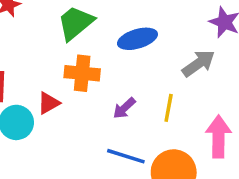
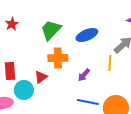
yellow line: (169, 108) -> (110, 63), moved

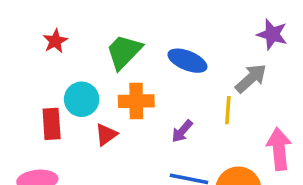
blue ellipse: (87, 35) -> (187, 61), turned 45
cyan circle: (24, 90) -> (82, 99), moved

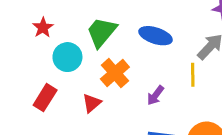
cyan circle: (82, 99) -> (67, 57), moved
orange cross: (136, 101) -> (115, 73), turned -36
red rectangle: (52, 124) -> (45, 98), turned 40

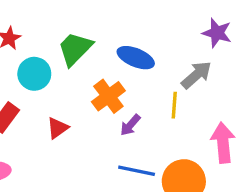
orange cross: (115, 73) -> (108, 96), moved

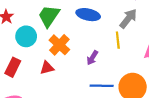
orange cross: (108, 96) -> (59, 45), moved
red triangle: (58, 128) -> (47, 68), turned 32

